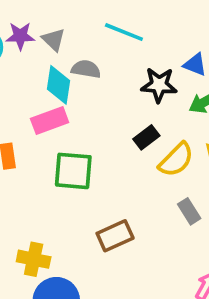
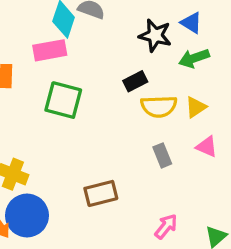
yellow semicircle: (176, 160) -> (159, 106), turned 33
brown rectangle: (115, 236) -> (101, 193), moved

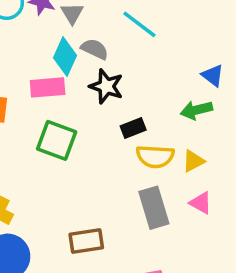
blue triangle: (191, 23) -> (213, 75), moved
black star: (155, 35) -> (106, 86), moved
gray rectangle: (162, 155) -> (154, 208), size x1.6

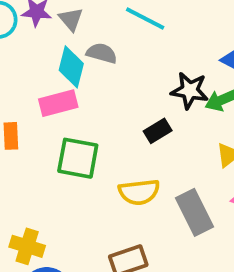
black star: (106, 86) -> (190, 91), moved
yellow semicircle: (155, 156) -> (139, 192), moved

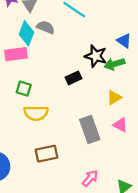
green square: (78, 158) -> (24, 89), size x0.6
yellow semicircle: (139, 192) -> (36, 113), moved

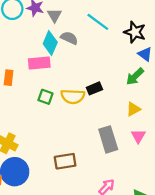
black star: (96, 56) -> (135, 32), moved
green arrow: (114, 64) -> (135, 76), turned -30
yellow semicircle: (36, 113) -> (73, 96), moved
pink triangle: (120, 125) -> (138, 136), turned 32

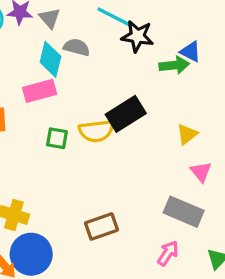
black star: (135, 32) -> (137, 36), moved
green arrow: (135, 76) -> (174, 65), moved, turned -132
black rectangle: (94, 88) -> (126, 114), size x1.6
gray rectangle: (108, 139) -> (184, 212), moved, turned -40

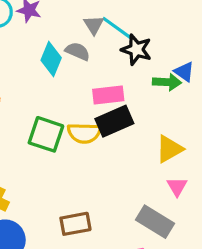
gray triangle: (50, 18) -> (94, 25), moved
pink rectangle: (40, 91) -> (108, 95), moved
yellow triangle: (187, 134) -> (169, 149), size x1.4
green square: (57, 138) -> (46, 134), size x1.6

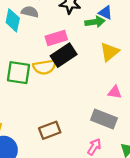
yellow triangle: (169, 149) -> (110, 52), moved
pink triangle: (177, 186) -> (115, 92), turned -40

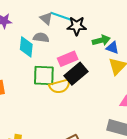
blue triangle: (105, 13) -> (112, 48), moved
green square: (18, 73) -> (44, 76), moved

